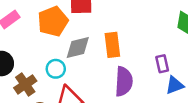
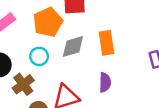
cyan circle: (56, 69) -> (39, 56), moved
purple semicircle: (124, 81) -> (105, 82), moved, size x0.7

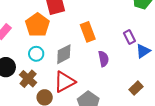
gray diamond: (73, 47) -> (64, 54), moved
purple semicircle: (105, 82) -> (103, 59), moved

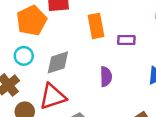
orange rectangle: (88, 32) -> (96, 26), moved
purple rectangle: (129, 37) -> (126, 40), moved, turned -72

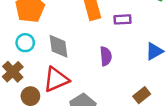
gray diamond: (58, 62) -> (59, 46), turned -75

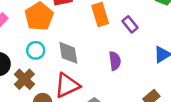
purple rectangle: (123, 19) -> (130, 24), turned 56

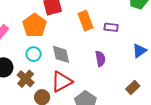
purple rectangle: (130, 24) -> (111, 27), turned -40

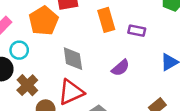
cyan circle: (34, 54) -> (19, 50), moved
purple semicircle: (100, 59) -> (121, 68), turned 56

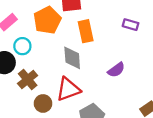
orange rectangle: (106, 20) -> (86, 31), moved
purple rectangle: (137, 31) -> (130, 25), moved

